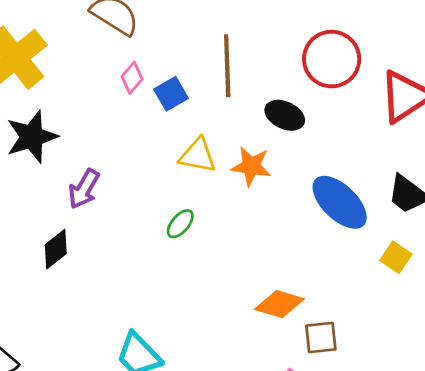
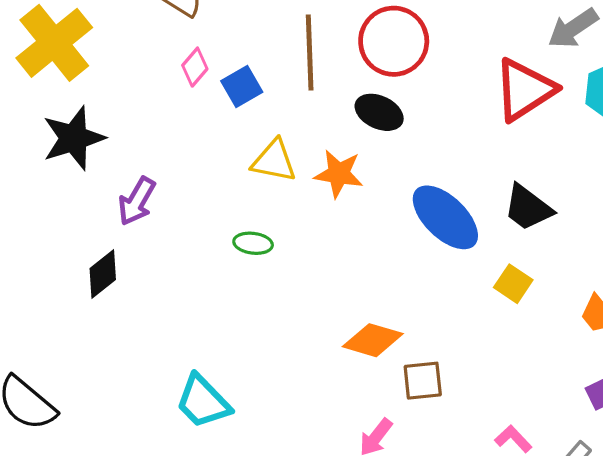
red circle: (332, 59) -> (394, 41), moved
green ellipse: (180, 224) -> (253, 243), turned 56

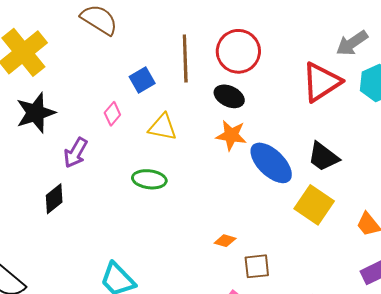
pink diamond: (195, 67) -> (112, 114), moved
orange star: (339, 174) -> (231, 135), moved
green ellipse: (253, 243) -> (149, 179), size x1.4
yellow square: (513, 284) -> (314, 205), size x1.6
orange diamond: (373, 340) -> (225, 241), size x0.6

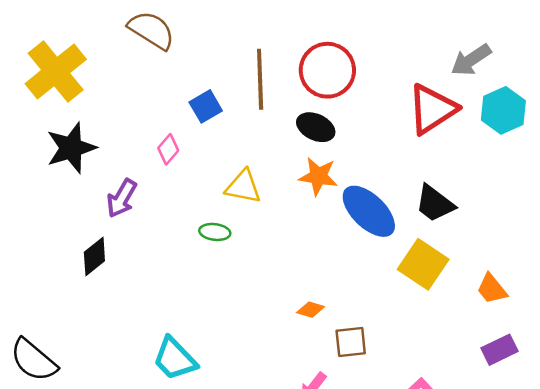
yellow triangle: (163, 127) -> (243, 187), moved
green ellipse: (149, 179) -> (215, 232), size x0.7

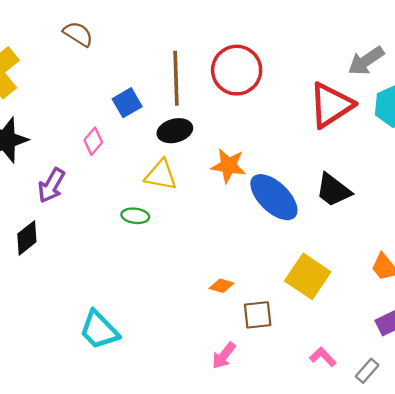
brown semicircle: (151, 30) -> (78, 34), size x0.7
black ellipse: (316, 127) -> (175, 131), moved, turned -40
yellow square: (423, 264) -> (308, 276), moved

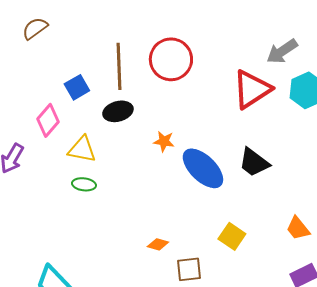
brown semicircle: (78, 34) -> (35, 28), turned -68
pink diamond: (93, 141) -> (48, 120), size x1.4
orange star: (228, 166) -> (164, 141), size x0.7
yellow triangle: (161, 175) -> (82, 149), moved
yellow square: (308, 276) -> (232, 236), size x0.7

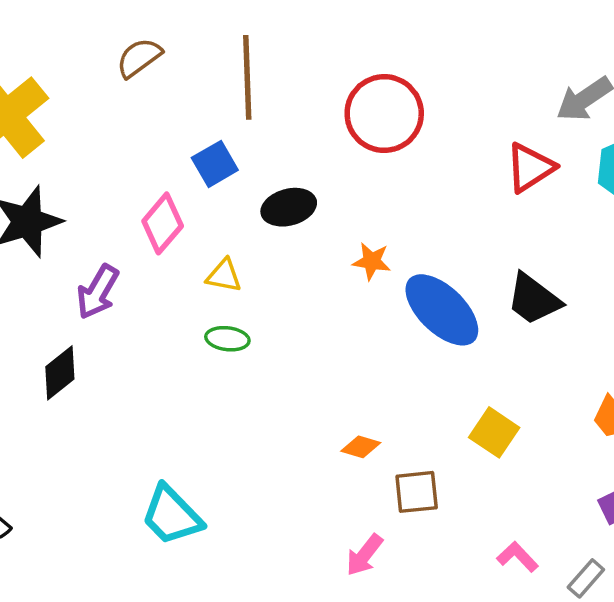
brown line: (119, 66) -> (247, 77), moved
red triangle: (252, 89) -> (530, 168), size x0.7
yellow triangle: (82, 149) -> (224, 276), size x0.7

